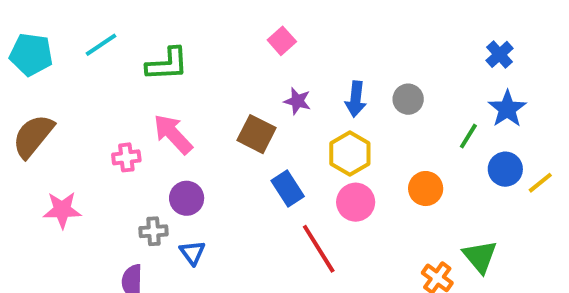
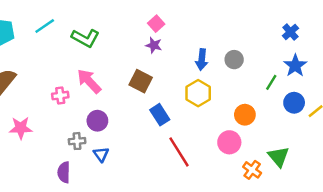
green L-shape: (167, 64) -> (85, 38), turned 32
purple star: (297, 101) -> (154, 45), moved
pink circle: (356, 202) -> (229, 142), moved

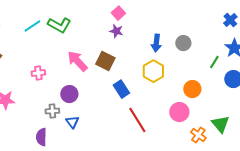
cyan line: (45, 26) -> (32, 26), moved
pink arrow: (89, 81) -> (77, 61), moved

